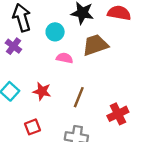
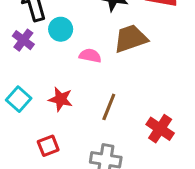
cyan circle: (55, 32) -> (61, 29), moved
red cross: (118, 114) -> (160, 129), turned -30

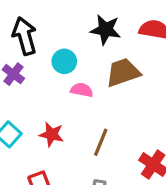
cyan circle: (61, 29) -> (64, 61), moved

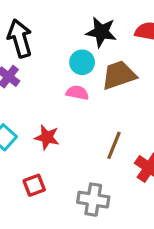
cyan circle: (64, 61) -> (82, 62), moved
brown line: (101, 142) -> (114, 145), moved

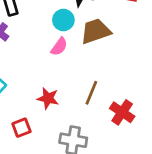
pink semicircle: (77, 93) -> (59, 47), turned 114
red star: (47, 137) -> (48, 98), moved

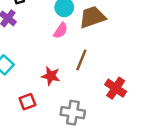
brown line: (91, 93) -> (81, 60), moved

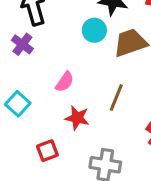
pink semicircle: (61, 31) -> (65, 82), moved

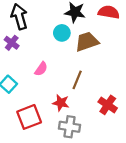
red star: (77, 118) -> (61, 103), moved
red square: (47, 151) -> (29, 117), size x1.6

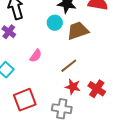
brown line: (77, 80) -> (69, 66), turned 30
red star: (61, 103) -> (73, 87), moved

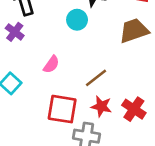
brown trapezoid: (78, 31) -> (134, 31), moved
red square: (25, 100) -> (62, 109), moved, turned 30

